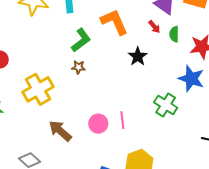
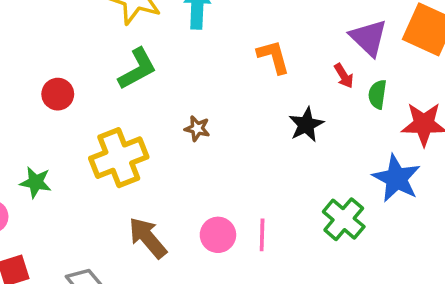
orange L-shape: (114, 22) -> (273, 57), size x0.7
green L-shape: (81, 40) -> (137, 69), moved

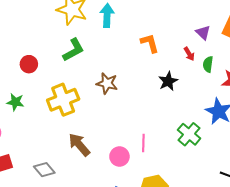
purple triangle: (369, 38) -> (203, 33), size x0.7
brown star: (197, 128) -> (107, 83), size x1.5
green star: (36, 182) -> (15, 102), moved
pink circle: (218, 235) -> (119, 157), moved

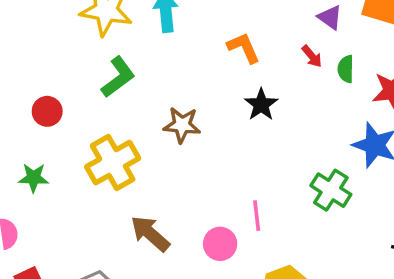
black star: (168, 81) -> (261, 105), moved

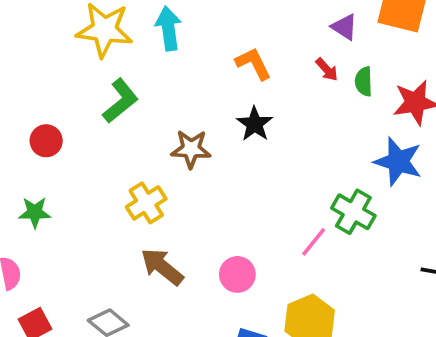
black star: (261, 105) -> (255, 124), moved
yellow cross: (113, 163) -> (146, 203), moved, size x0.7
pink line: (257, 216) -> (314, 242), moved, turned 48

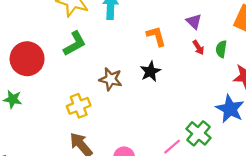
purple triangle: (344, 27) -> (194, 21), moved
green semicircle: (364, 82) -> (221, 49), moved
red circle: (46, 141) -> (27, 59), size x1.8

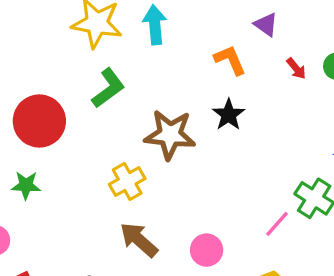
purple triangle: (194, 21) -> (266, 25), moved
brown star: (111, 79) -> (170, 135), size x1.4

